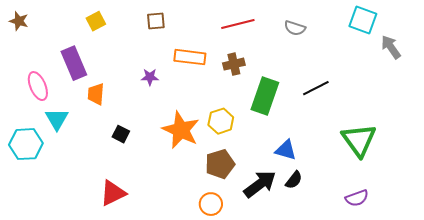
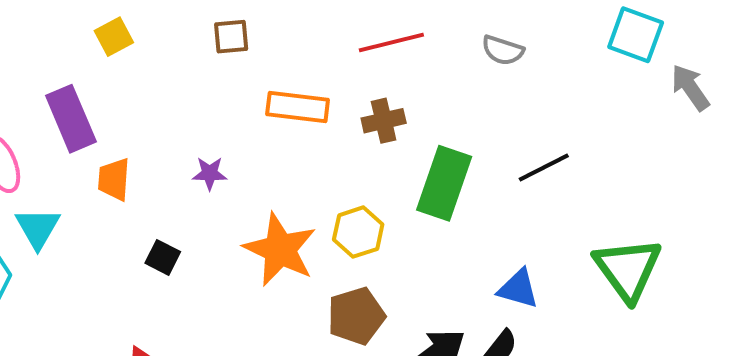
purple star: (150, 77) -> (210, 173), moved
blue triangle: (286, 150) -> (518, 289), moved

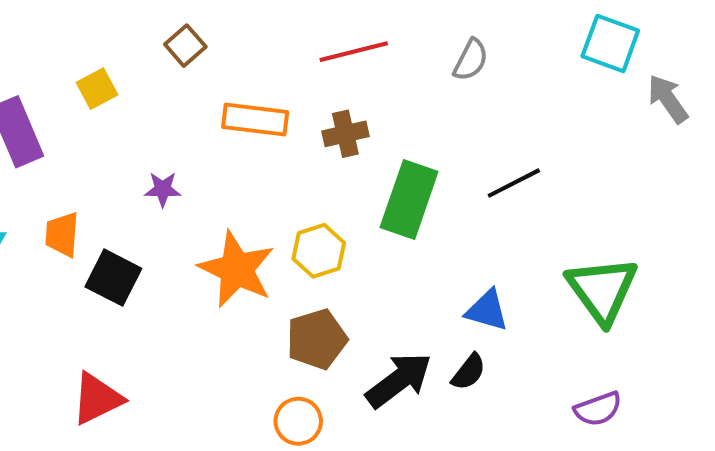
yellow square: (114, 37) -> (97, 89), moved
brown square: (231, 37) -> (185, 46), turned -36
gray semicircle: (503, 50) -> (471, 60), turned -81
orange trapezoid: (114, 179) -> (62, 234), moved
black square: (163, 257) -> (113, 278), size x1.5

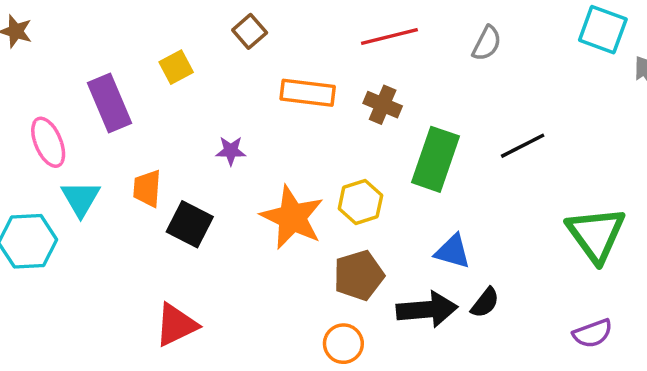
brown cross: (345, 134) -> (383, 105), turned 36
blue triangle: (487, 310) -> (453, 251), moved
black arrow: (399, 380) -> (427, 310), turned 32

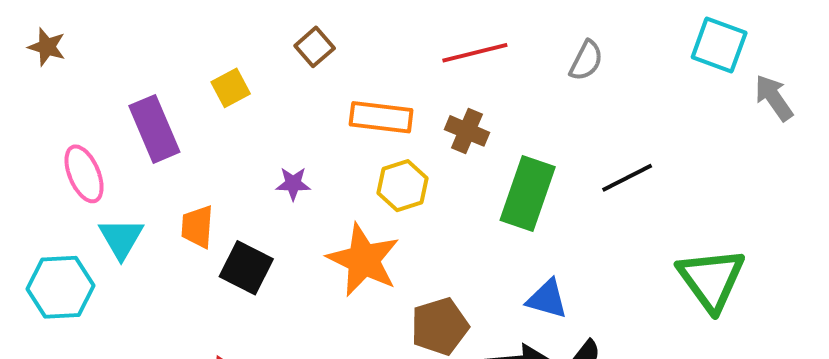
yellow hexagon: (360, 202) -> (403, 186), moved

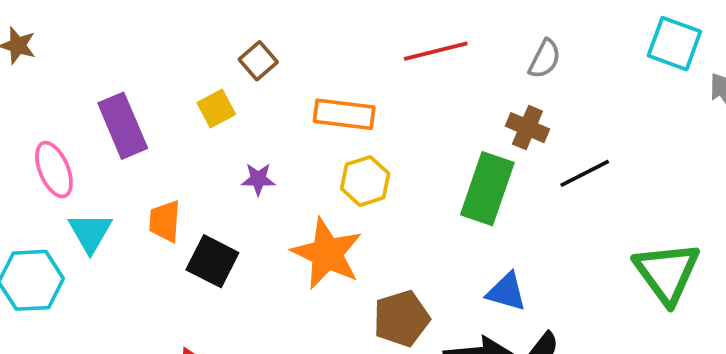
brown square: (315, 47) -> (258, 61), moved
yellow square: (231, 88) -> (216, 108), moved
brown cross: (467, 131) -> (527, 128), moved

